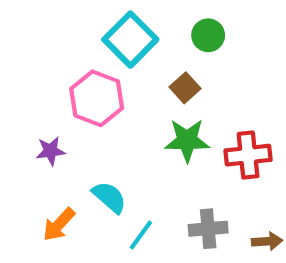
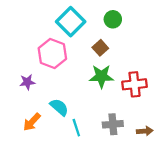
cyan line: (141, 235) -> (76, 128), turned -54

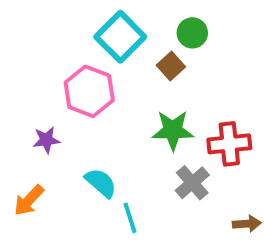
brown square: (100, 48) -> (171, 66), moved
orange arrow: (32, 122) -> (29, 200), moved
gray cross: (113, 124) -> (192, 183), moved, turned -36

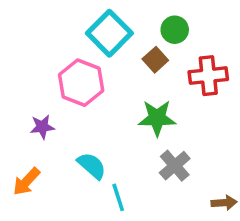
red cross: (229, 144) -> (208, 76), moved

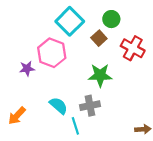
red cross: (208, 76) -> (133, 48), turned 35
purple star: (42, 127) -> (27, 69), moved
gray cross: (175, 166) -> (90, 106), moved, turned 30

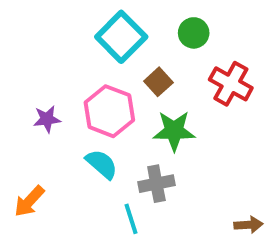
brown square: (99, 38) -> (158, 82), moved
pink hexagon: (52, 53) -> (109, 111), moved
cyan semicircle: (58, 106) -> (102, 164), moved

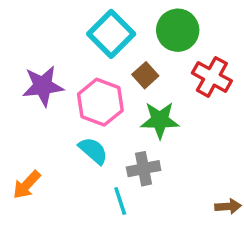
green circle: (194, 33) -> (178, 30), size x1.5
purple star: (47, 119) -> (43, 86), moved, size x1.6

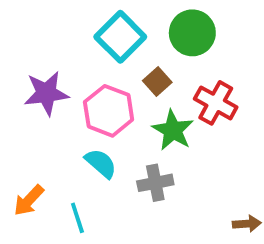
red cross: (212, 77) -> (216, 103), moved
green star: (160, 120) -> (173, 130), turned 30
cyan line: (120, 201) -> (77, 218), moved

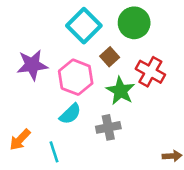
cyan semicircle: (101, 163) -> (70, 114), turned 95

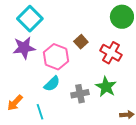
green circle: (134, 23) -> (122, 17), moved
cyan square: (84, 26) -> (30, 19), moved
green star: (120, 91) -> (106, 87), moved

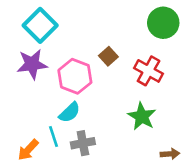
gray cross: (80, 94) -> (83, 143), moved
orange arrow: (15, 103) -> (28, 150), moved
cyan line: (40, 112) -> (54, 137), moved

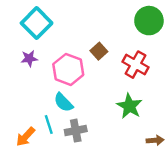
purple star: (32, 64) -> (29, 58), size x0.6
cyan semicircle: (70, 112) -> (63, 102), turned 90

